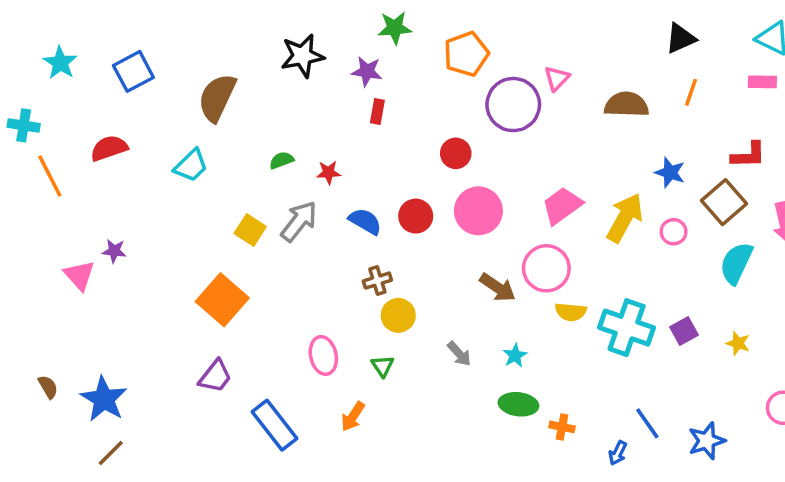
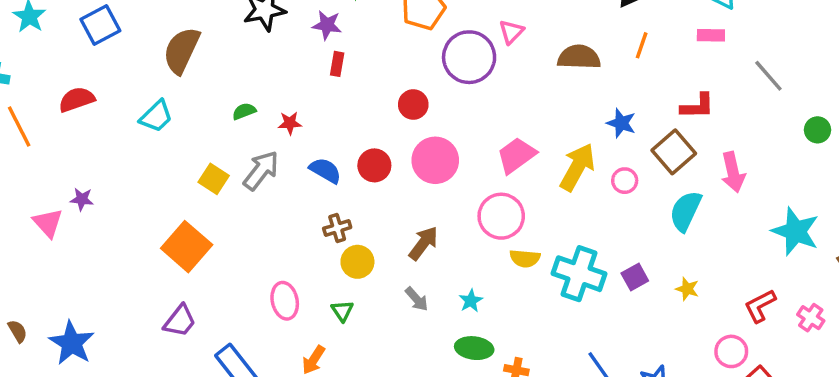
brown arrow: (498, 288) -> (423, 243), moved, turned -87

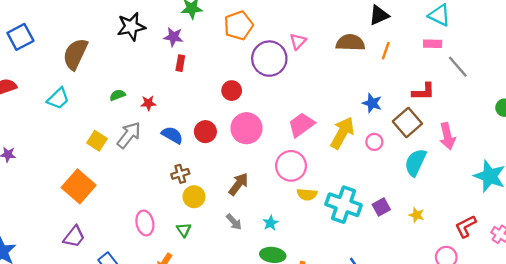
brown semicircle: (579, 57) -> (350, 43), moved
gray line: (768, 76) -> (458, 67), moved

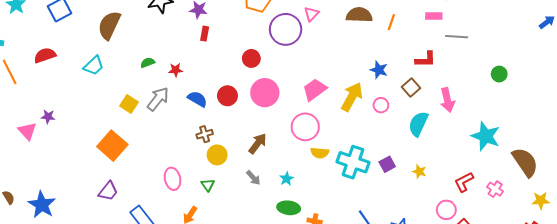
gray line: (458, 67) -> (457, 37), turned -45
brown square: (407, 122) -> (411, 87), size x0.7

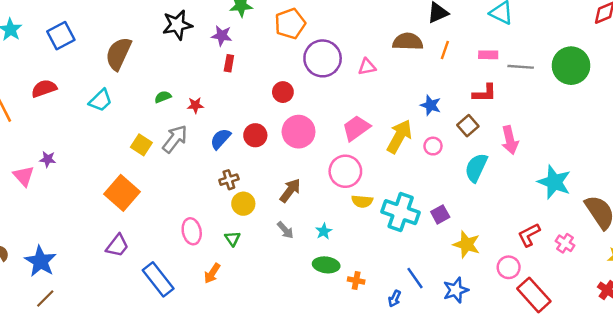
pink triangle: (311, 14) -> (367, 67), moved, turned 35
pink rectangle: (434, 16) -> (488, 55), moved
green circle: (499, 74) -> (571, 66), moved, size x2.0
blue semicircle: (197, 99) -> (221, 139), turned -78
yellow star: (419, 172) -> (467, 244), moved, size x1.6

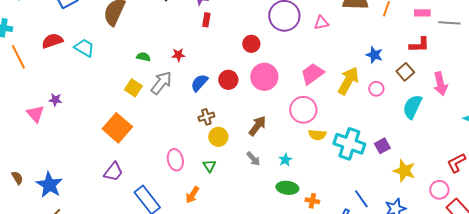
green semicircle: (163, 97) -> (143, 57), moved, turned 32
cyan trapezoid: (100, 100) -> (84, 48), moved, turned -105

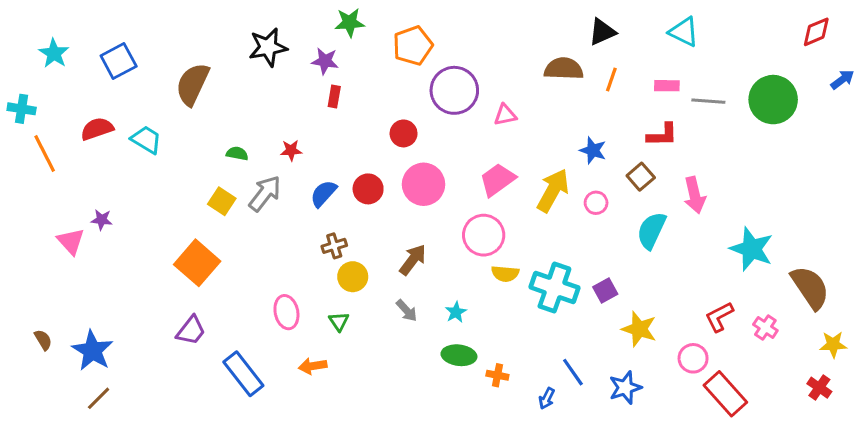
pink triangle: (321, 23) -> (505, 115), moved
orange arrow: (192, 195) -> (313, 366), turned 48

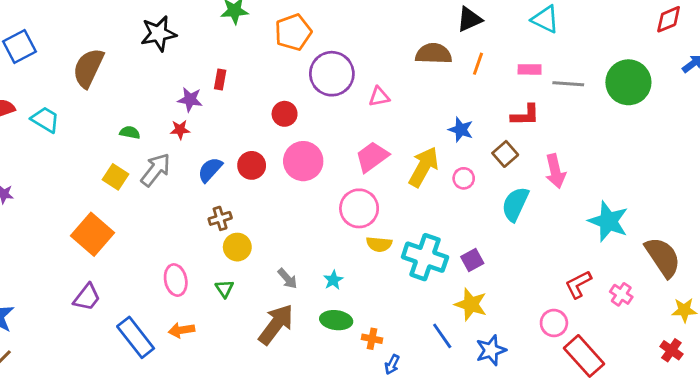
purple star: (325, 61) -> (190, 100), moved
brown arrow: (413, 260) -> (276, 324), moved, size x1.4
yellow star: (639, 329) -> (471, 304), moved
orange arrow: (313, 366) -> (181, 330), moved
blue arrow: (547, 398) -> (392, 365), moved

